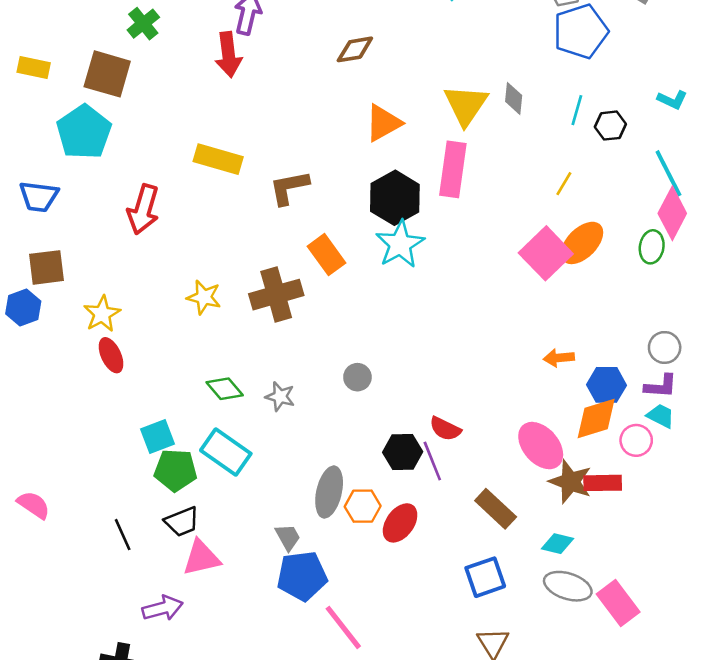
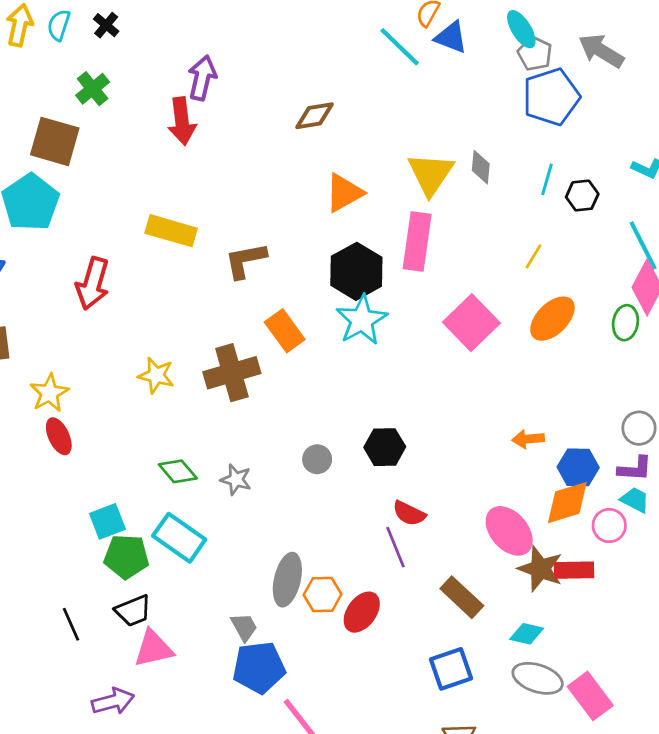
pink square: (546, 253) -> (471, 323), moved
black hexagon: (403, 452) -> (385, 447), moved

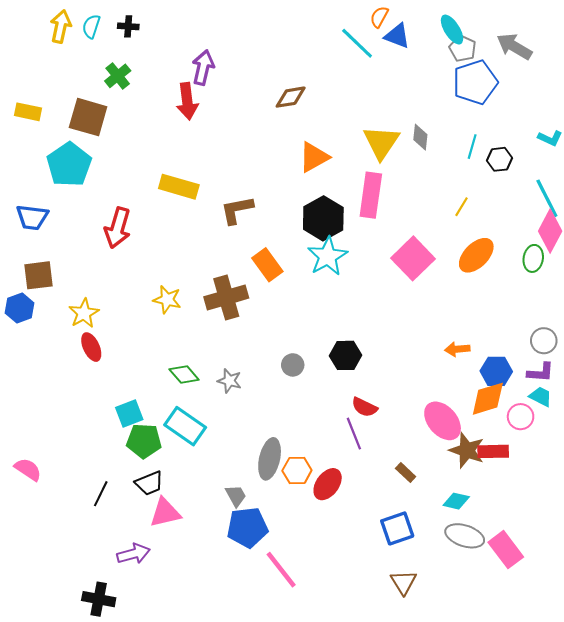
black cross: (106, 25) -> (128, 26), turned -36
brown rectangle: (462, 597) -> (406, 473), size x0.6
black line: (71, 624) -> (101, 494), turned 50

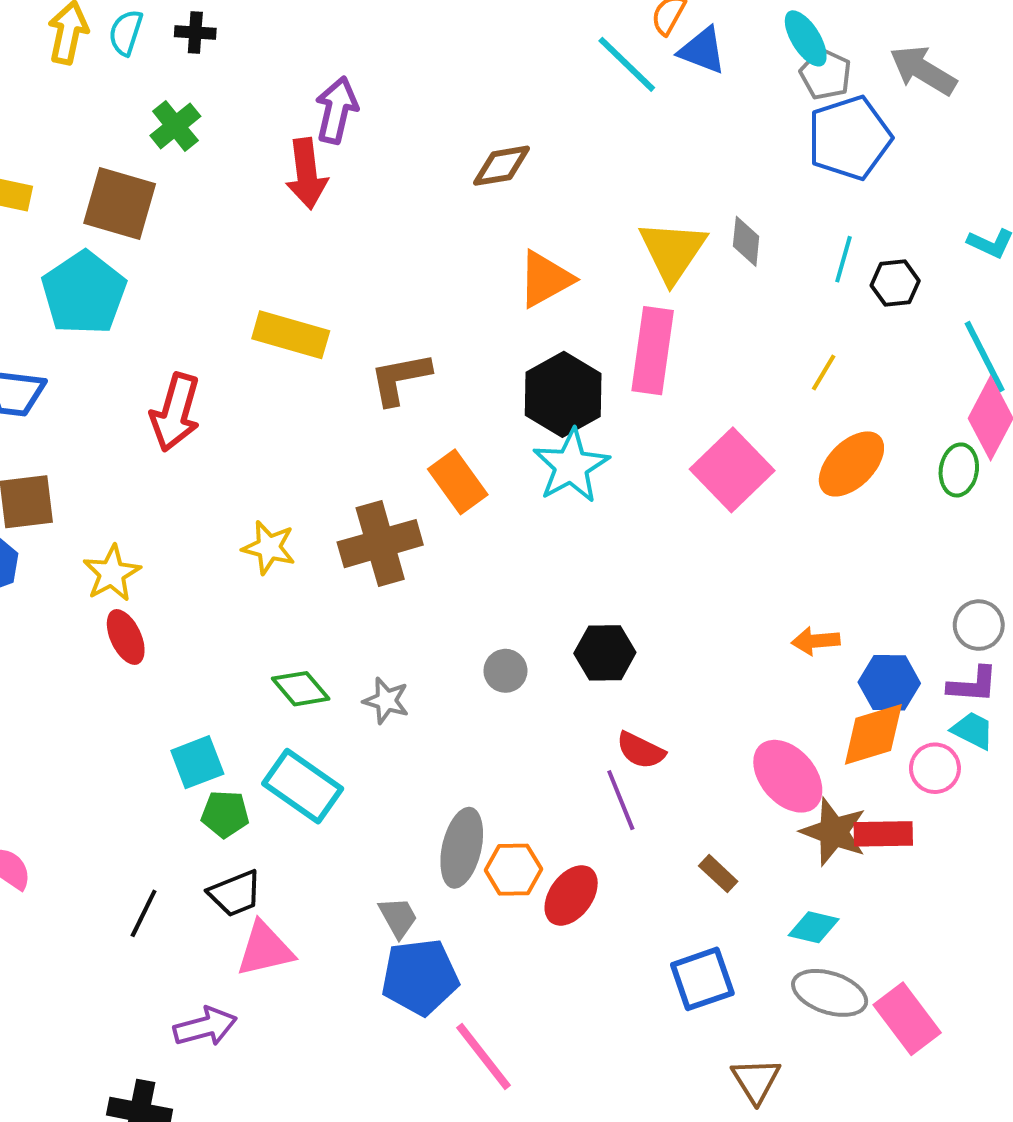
green pentagon: (144, 441) -> (225, 814), size x0.7
brown triangle: (403, 582) -> (756, 1080), moved

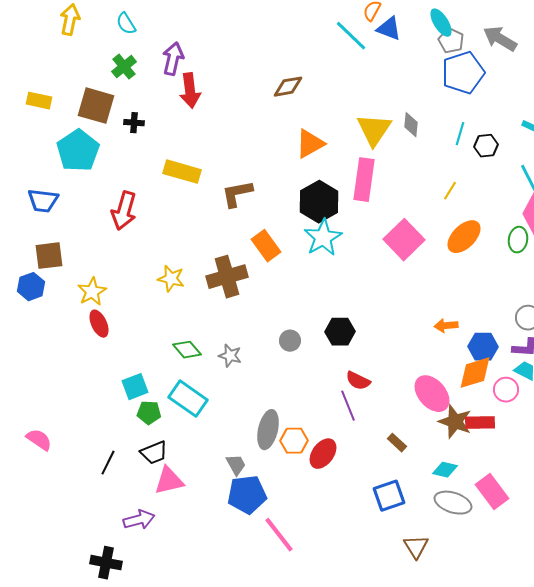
cyan semicircle: (126, 33) -> (126, 24), moved, turned -50
black cross: (195, 33) -> (134, 123), moved
purple arrow: (336, 110) -> (173, 59), moved
pink rectangle: (907, 1019) -> (492, 492), moved

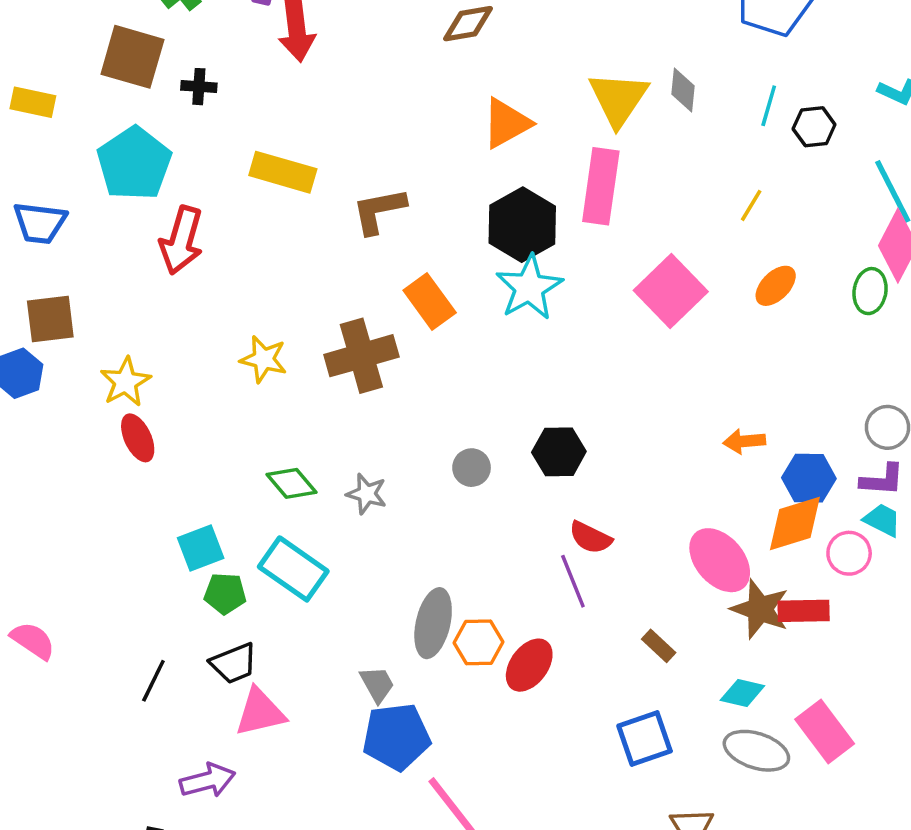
yellow rectangle: (39, 101) -> (33, 102), moved
cyan pentagon: (78, 151) -> (134, 163), moved
orange ellipse: (464, 237) -> (776, 286), size x0.7

